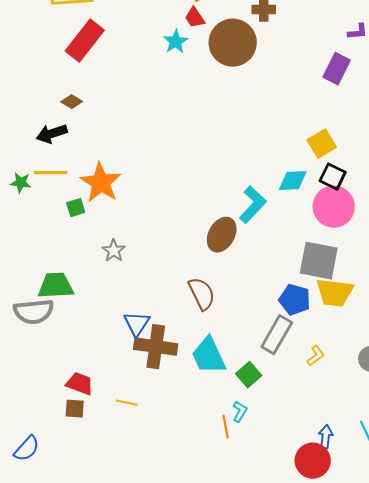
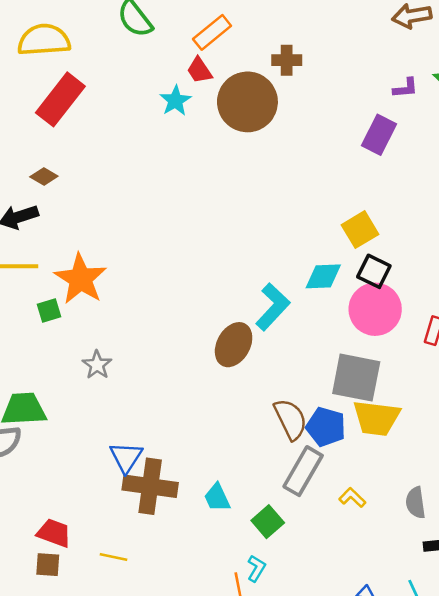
brown semicircle: (202, 294) -> (290, 419), moved
cyan trapezoid: (209, 356) -> (217, 498), size x0.6
yellow L-shape: (316, 356) -> (352, 498), turned -100

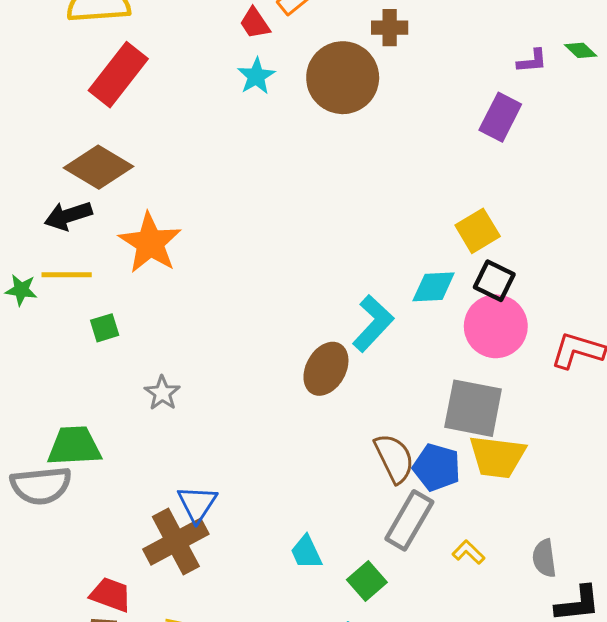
red trapezoid: (199, 70) -> (255, 23), moved
brown diamond: (44, 177) -> (99, 167), size x2.0
orange star: (81, 279) -> (150, 243), moved
brown cross: (150, 486) -> (176, 542), moved, turned -36

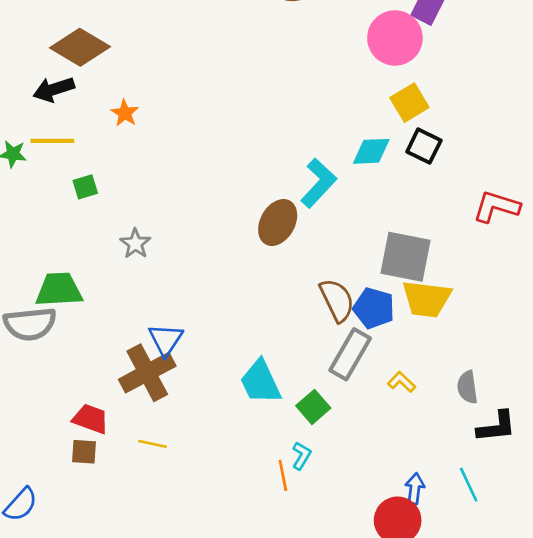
orange star: (150, 243) -> (125, 113), size x0.5
pink circle: (496, 326) -> (395, 38), moved
cyan trapezoid: (306, 552) -> (261, 382), size x1.5

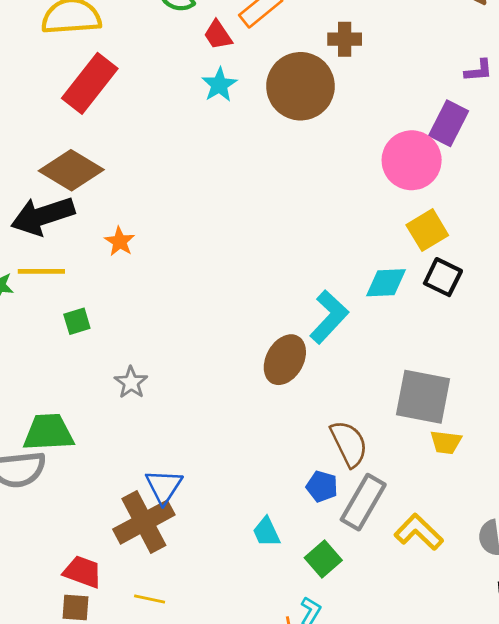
black arrow: (54, 89) -> (43, 216), size x1.4
yellow trapezoid: (427, 299) -> (446, 442), size x0.6
blue pentagon: (374, 308) -> (322, 486), moved, size x0.7
cyan trapezoid: (261, 382) -> (266, 532), size x0.6
yellow L-shape: (402, 382) -> (419, 532), size x1.6

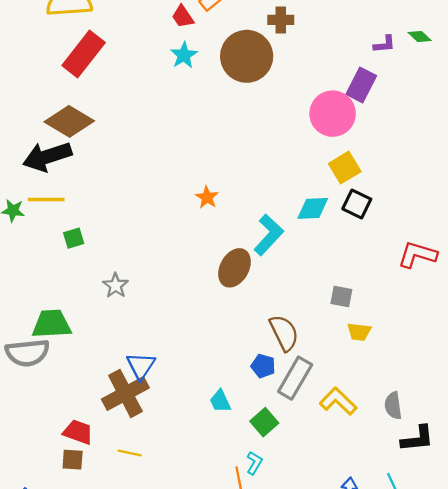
orange star: (120, 241) -> (207, 197), moved
gray square: (423, 397) -> (341, 297), size x0.5

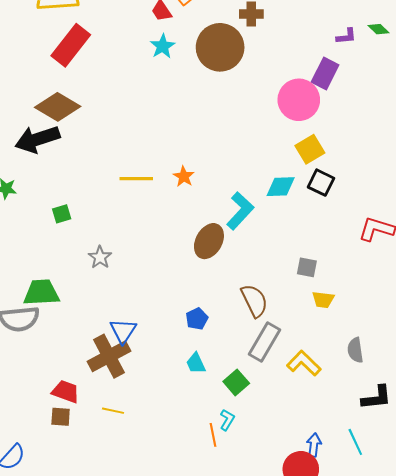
yellow line: (46, 200) -> (136, 179), moved
blue pentagon: (263, 366) -> (197, 319), moved, turned 30
gray semicircle: (393, 406) -> (355, 350), moved

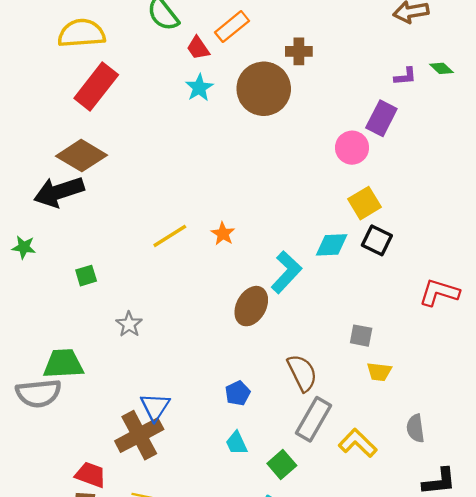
pink circle: (299, 100) -> (352, 148), size x0.7
yellow line: (136, 179) -> (170, 236), turned -32

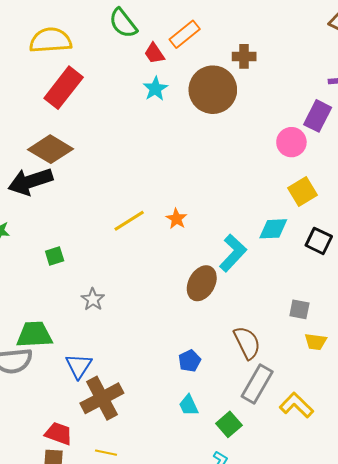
black square: (377, 240) -> (319, 241), moved
blue triangle: (155, 407) -> (79, 366), moved

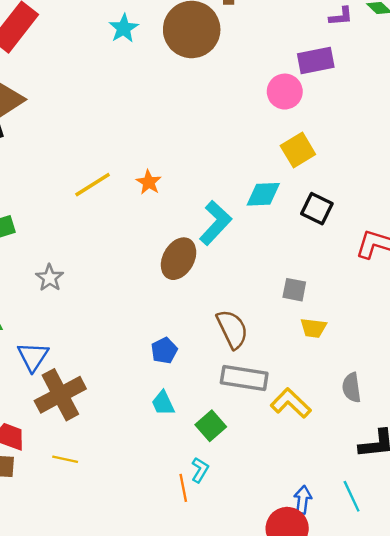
purple rectangle: (318, 116) -> (316, 60), turned 52
gray rectangle: (257, 384) -> (244, 378), turned 69

